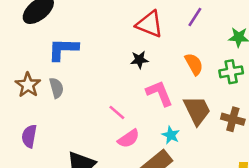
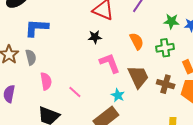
pink line: (117, 112) -> (75, 92), moved
pink semicircle: (129, 139) -> (46, 81), moved, turned -66

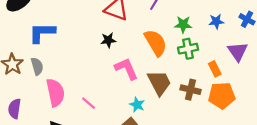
green star: (171, 21) -> (183, 24), moved
orange semicircle: (137, 41) -> (156, 43), size x1.4
pink semicircle: (46, 81) -> (55, 93), size x1.4

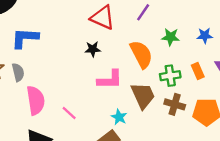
green cross: (188, 49) -> (170, 76), moved
pink L-shape: (126, 69) -> (110, 80), turned 110
orange rectangle: (215, 69) -> (198, 71), moved

